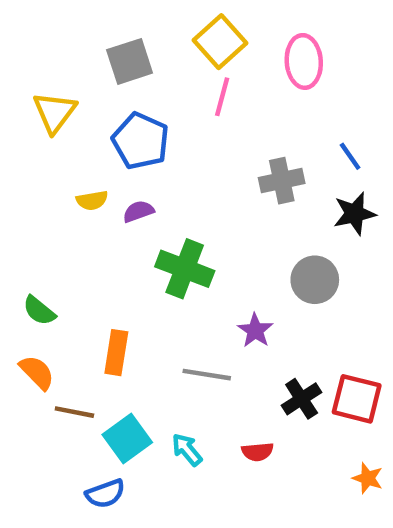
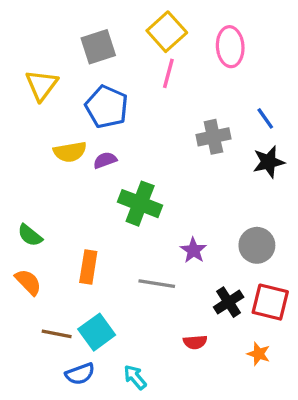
yellow semicircle: (92, 200) -> (70, 152), size x1.4
gray circle: (315, 280) -> (257, 245), moved
brown line: (74, 412) -> (57, 334), moved
cyan arrow: (187, 450) -> (135, 377), moved
orange star: (368, 478) -> (259, 354), moved

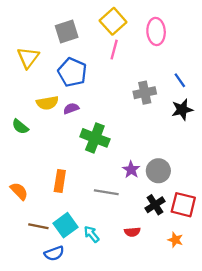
green semicircle: (30, 235) -> (20, 127), moved
gray circle: (257, 245) -> (158, 171), moved
cyan arrow: (135, 377) -> (92, 234), moved

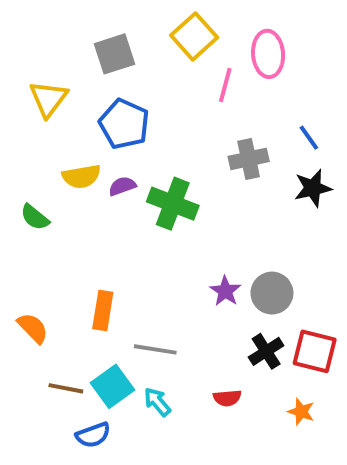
pink line: (114, 50) -> (225, 85), moved
green cross: (95, 138) -> (173, 204), moved
gray line: (106, 192) -> (155, 349), moved

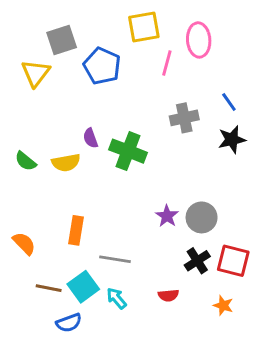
yellow square: (194, 36) -> (144, 27), turned 32
gray square: (114, 54) -> (62, 40), moved
blue pentagon: (124, 124) -> (102, 66), moved
yellow semicircle: (81, 176) -> (66, 163), moved
purple semicircle: (122, 186) -> (90, 138), turned -90

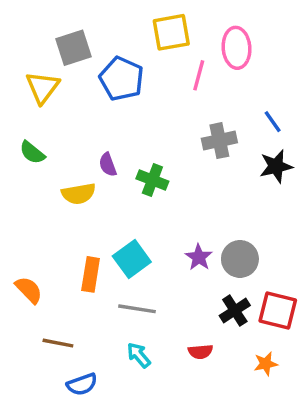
green cross: (128, 151) -> (152, 180), size x0.7
green semicircle: (26, 161) -> (32, 153), moved
cyan square: (83, 287) -> (132, 259), moved
orange star: (223, 305) -> (266, 364), turned -30

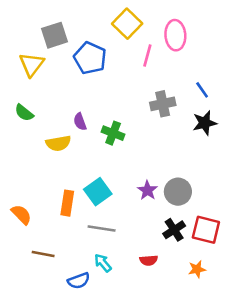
yellow square: (171, 32) -> (127, 24), turned -36
blue semicircle: (82, 384) -> (79, 281), moved

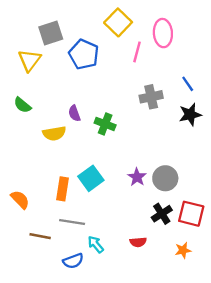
gray line: (102, 229) -> (72, 222), moved

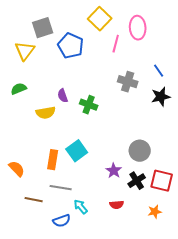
gray cross: (151, 97) -> (128, 82), turned 30
green semicircle: (22, 105) -> (19, 89), turned 119
purple star: (137, 177) -> (114, 171), moved

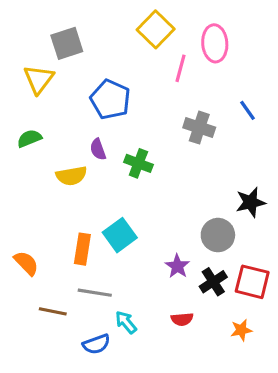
blue pentagon: (71, 46) -> (110, 99), moved
black star: (161, 97) -> (251, 202), moved

